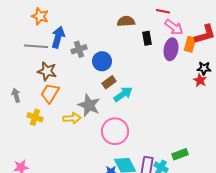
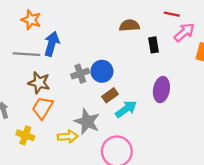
pink arrow: (174, 27) -> (184, 32), turned -78
gray cross: (79, 49) -> (80, 74), moved
purple ellipse: (171, 49) -> (161, 90), moved

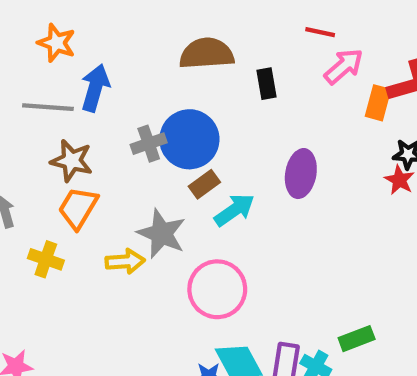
brown semicircle: (129, 26) -> (207, 54), moved, size x1.4
black rectangle: (153, 45) -> (267, 84), moved
blue circle: (102, 71) -> (189, 139), size x1.4

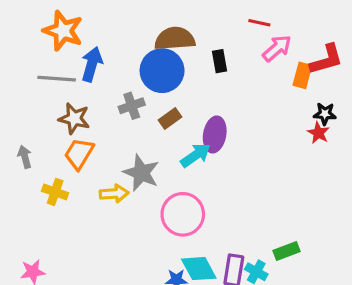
orange star: (57, 43) -> (63, 31), size x1.4
blue circle: (189, 139) -> (162, 71), moved
purple ellipse: (301, 174) -> (215, 134), moved
brown rectangle: (204, 184) -> (170, 119), moved

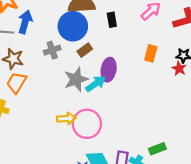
orange rectangle: (302, 75) -> (151, 53), moved
brown rectangle: (170, 119) -> (85, 50), moved
gray star: (141, 173) -> (76, 79), moved, turned 30
yellow arrow: (114, 194) -> (66, 118), moved

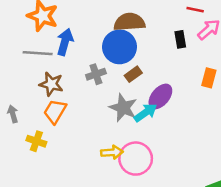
black rectangle: (112, 20) -> (180, 39), moved
purple ellipse: (109, 70) -> (160, 97), turned 30
gray star: (76, 79) -> (123, 108), turned -30

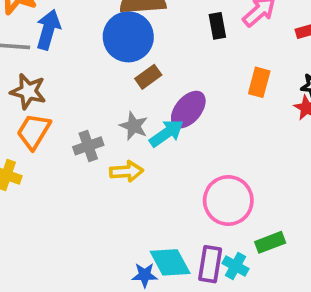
gray cross: (96, 74) -> (88, 146), moved
gray star: (123, 108) -> (134, 126), size x0.7
yellow arrow: (112, 152) -> (126, 171), moved
pink circle: (136, 159) -> (228, 201), moved

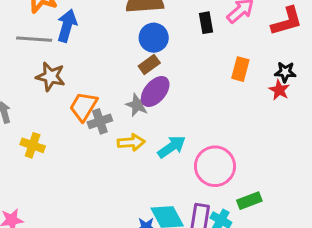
blue circle: (128, 37) -> (154, 38), moved, size x0.7
purple ellipse: (188, 110) -> (155, 91), moved
orange trapezoid: (34, 131) -> (83, 106), moved
cyan arrow: (166, 133) -> (172, 147), moved

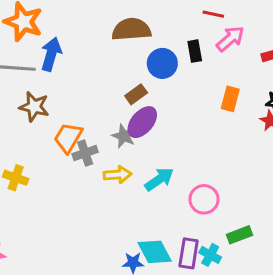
blue circle: (154, 38) -> (162, 63), moved
pink circle: (215, 166) -> (204, 199), size x0.7

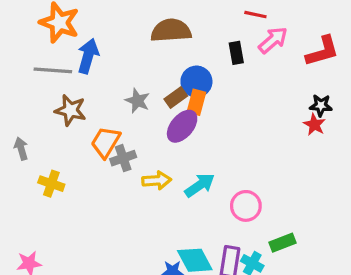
blue circle: (162, 63) -> (196, 82), moved
orange rectangle: (230, 99) -> (196, 102), moved
gray star: (124, 136) -> (137, 101), moved

